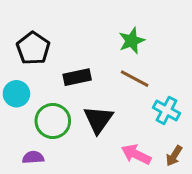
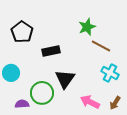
brown line: (135, 79) -> (101, 46), moved
cyan circle: (16, 94) -> (11, 73), moved
green circle: (53, 121) -> (42, 93), moved

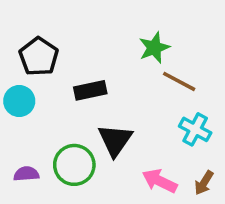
cyan circle: (11, 73) -> (19, 101), moved
purple semicircle: (22, 104) -> (26, 174), moved

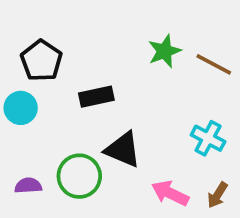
brown line: (179, 81) -> (214, 64), moved
black triangle: (115, 140) -> (123, 150), turned -42

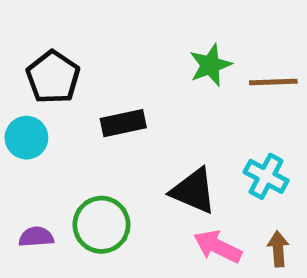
brown line: (214, 64) -> (273, 82), turned -30
black triangle: (123, 150) -> (193, 191), moved
brown arrow: (218, 195) -> (278, 249), turned 144

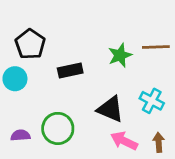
green star: (210, 65) -> (120, 55), moved

